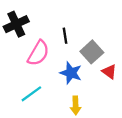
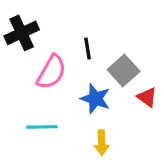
cyan line: (31, 94) -> (42, 127), turned 35

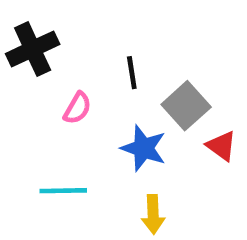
pink semicircle: (51, 72) -> (77, 108), size x0.6

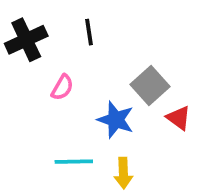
black line: (132, 73) -> (89, 32), moved
cyan line: (63, 191) -> (74, 162), moved

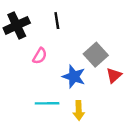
red triangle: (179, 118) -> (114, 75), turned 42

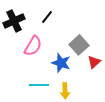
black line: (57, 21) -> (47, 17), turned 48
pink semicircle: (40, 56) -> (33, 46), size x1.5

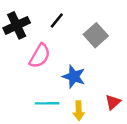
gray square: (79, 45) -> (96, 35), moved
red triangle: (94, 62) -> (113, 102), moved

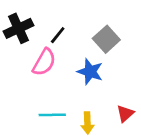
black line: (57, 21) -> (58, 35), moved
blue star: (74, 77) -> (90, 72), moved

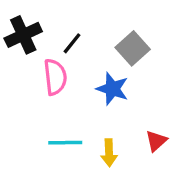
pink semicircle: (44, 62) -> (55, 77), turned -36

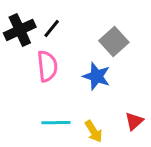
black line: (72, 43) -> (52, 29), moved
yellow arrow: (109, 153) -> (94, 131), turned -30

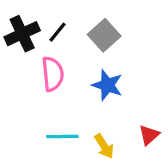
gray square: (114, 42) -> (104, 35), moved

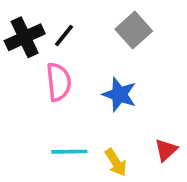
gray square: (104, 35) -> (134, 30), moved

